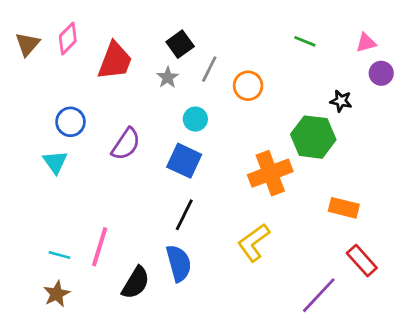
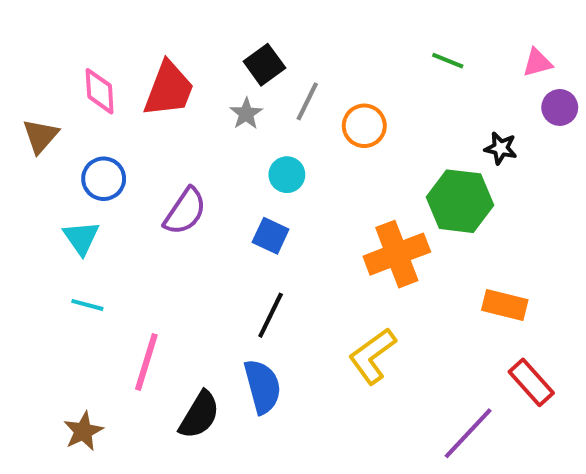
pink diamond: (68, 39) -> (100, 91), moved, turned -48
brown triangle: (27, 44) -> (41, 136), moved
blue square: (184, 161) -> (271, 236), size x0.7
cyan line: (59, 255) -> (87, 305), moved

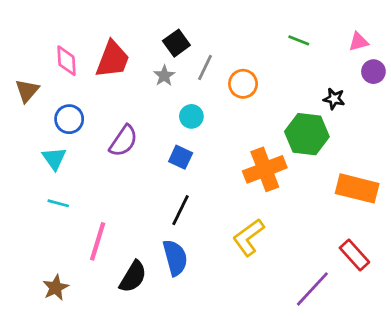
orange rectangle: (505, 305) -> (357, 188), moved, size x1.4

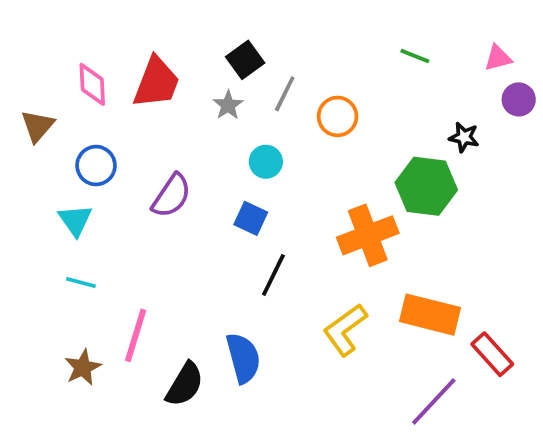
orange rectangle: (357, 188) -> (430, 315), moved
black line: (181, 210) -> (273, 275), moved
brown star: (56, 288) -> (83, 367), moved

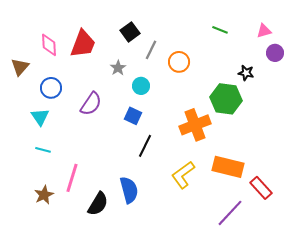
gray star: (228, 105) -> (118, 68), moved

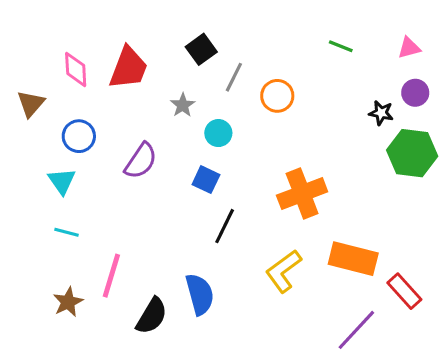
purple circle: (275, 53) -> (415, 93), moved
green hexagon: (226, 99) -> (412, 153), moved

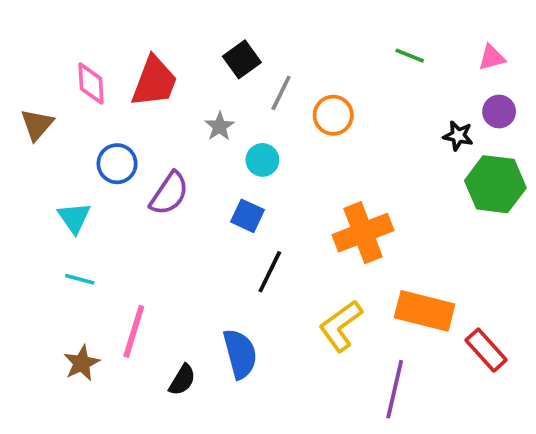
blue circle: (79, 136) -> (117, 164), moved
black semicircle: (152, 316) -> (182, 380), size x0.7
purple line: (356, 330) -> (395, 389), moved, turned -30

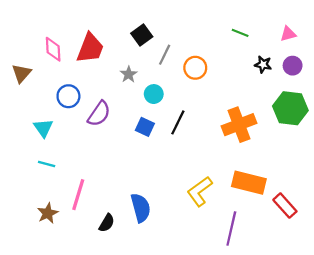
black star: (458, 136) -> (263, 65), moved
orange cross: (363, 233) -> (239, 125), moved
black line: (270, 272) -> (178, 122), moved

